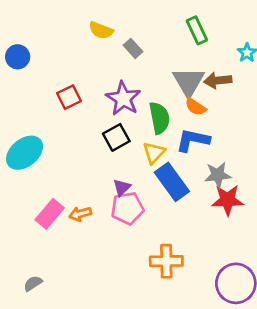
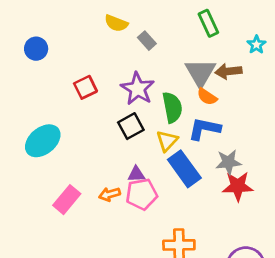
purple triangle: (122, 187) -> (136, 174), turned 42
orange arrow: (80, 214) -> (110, 194), moved

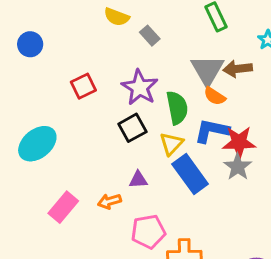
gray star: (228, 162) -> (238, 167), turned -30
red star: (238, 186) -> (239, 142), moved
pink pentagon: (142, 194) -> (148, 232), moved

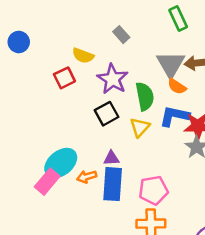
yellow semicircle: (117, 17) -> (83, 56), moved
cyan ellipse: (37, 144) -> (61, 163), moved
blue rectangle: (190, 174) -> (113, 184), moved, turned 40
pink pentagon: (148, 232) -> (153, 190), moved

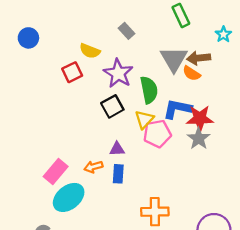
orange semicircle: (177, 86) -> (192, 73), moved
cyan ellipse: (61, 163) -> (69, 197), moved
blue rectangle: (113, 184) -> (118, 174), size x0.6
pink pentagon: (153, 190) -> (157, 134), moved

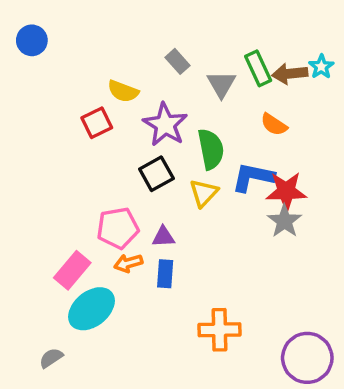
green rectangle: (181, 15) -> (258, 68), moved
blue circle: (28, 38) -> (32, 40), moved
brown arrow: (199, 58) -> (290, 74), moved
gray triangle: (174, 59) -> (221, 84), moved, size x0.7
pink pentagon: (157, 134) -> (118, 228), moved

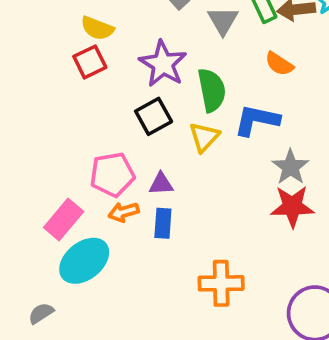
yellow semicircle: (123, 91) -> (97, 28), moved
red star: (286, 191) -> (292, 206), moved

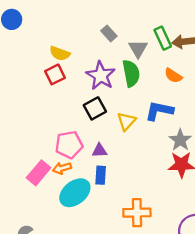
green semicircle: (212, 90) -> (131, 73), moved
orange arrow: (124, 212) -> (62, 168), moved
cyan ellipse: (84, 261) -> (75, 193), moved

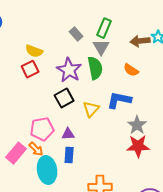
green rectangle: (163, 38) -> (104, 28), moved, turned 48
orange arrow: (62, 168) -> (36, 149), turned -119
cyan ellipse: (75, 193) -> (47, 170), turned -60

